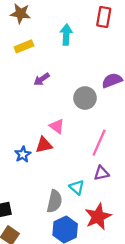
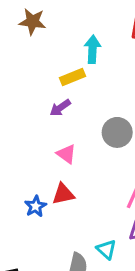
yellow rectangle: (24, 46) -> (72, 77), moved
pink triangle: (57, 126) -> (66, 154), moved

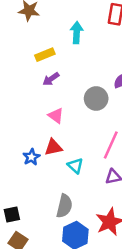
yellow rectangle: (72, 77) -> (45, 55), moved
cyan triangle: (106, 249) -> (75, 166), moved

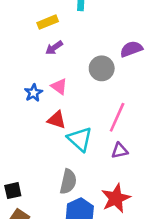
red triangle: (53, 147) -> (57, 120), turned 30
blue star: (31, 157) -> (33, 93), moved
cyan triangle: (75, 166) -> (80, 139), size x1.5

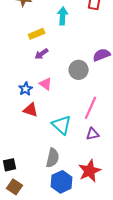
red triangle: (57, 120) -> (31, 110), moved

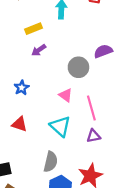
pink triangle: (46, 84) -> (66, 95), moved
pink line: (91, 108) -> (91, 108), turned -40
red triangle: (31, 110) -> (19, 124), moved

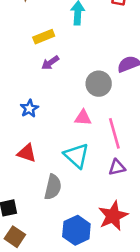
pink triangle: (66, 95) -> (83, 118), turned -32
gray semicircle: (51, 162) -> (53, 187), moved

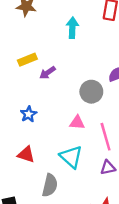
yellow rectangle: (44, 37) -> (27, 60), moved

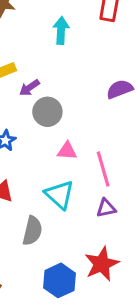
gray circle: (91, 92) -> (47, 112), moved

